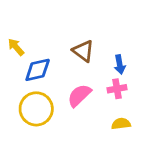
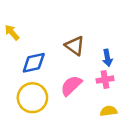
yellow arrow: (16, 47) -> (12, 32), moved

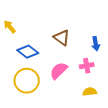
blue arrow: (107, 58) -> (96, 44), moved
blue diamond: (34, 63) -> (28, 52), turned 50

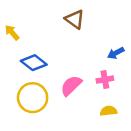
brown triangle: (62, 38) -> (75, 19), moved
blue arrow: (96, 44) -> (116, 53), turned 72

